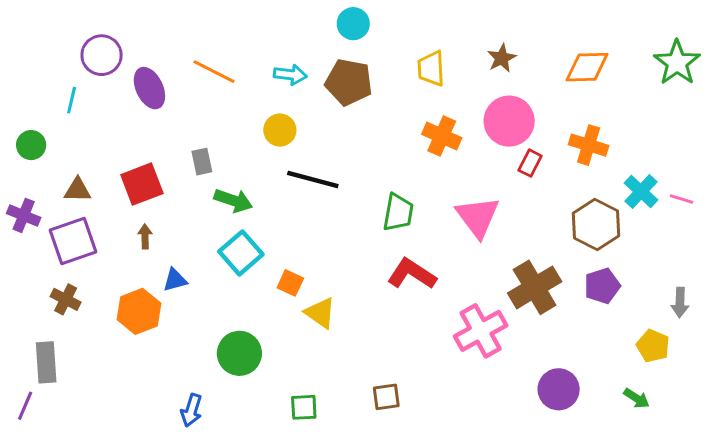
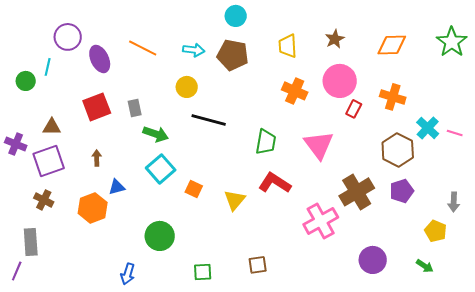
green circle: (31, 145) -> (26, 81), moved
red square: (142, 184) -> (97, 107), moved
yellow triangle: (320, 313) -> (235, 200), moved, turned 35

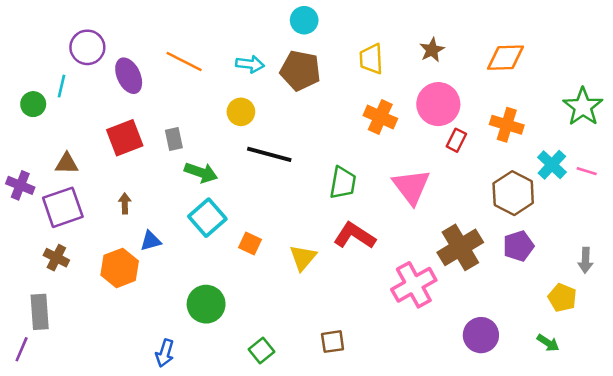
green star: (452, 42) -> (583, 107), moved
green square: (203, 272) -> (262, 351), turned -36

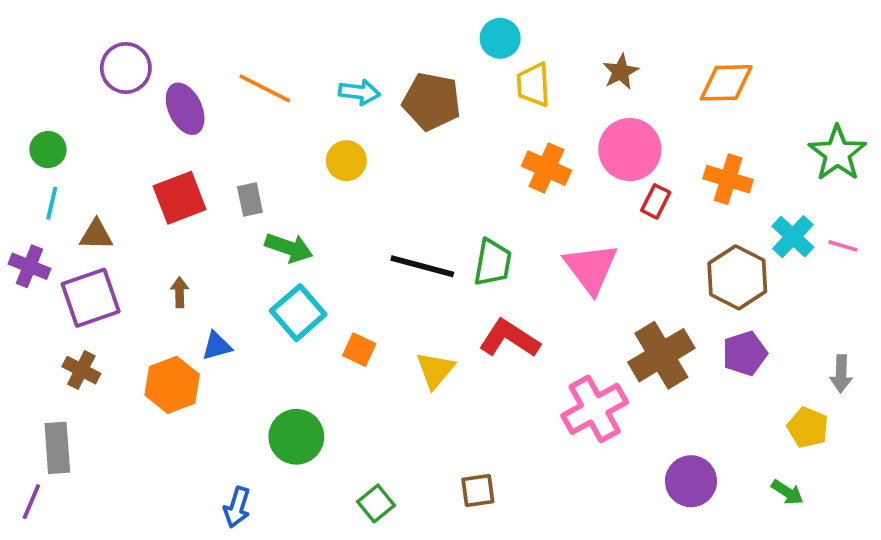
cyan circle: (304, 20) -> (500, 38), moved
cyan line: (62, 86) -> (52, 203), moved
black line: (269, 154) -> (422, 266), moved

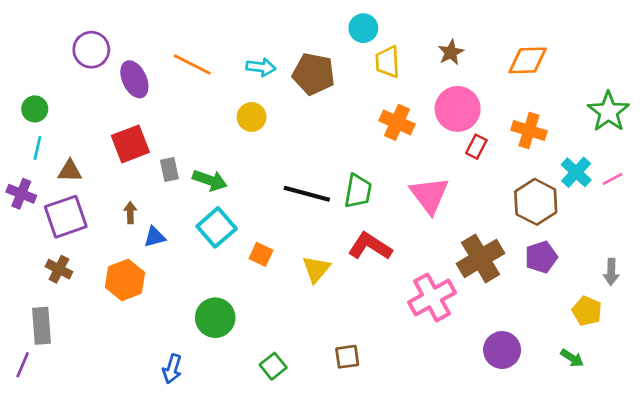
gray rectangle: (250, 200) -> (169, 170), moved
pink line: (843, 246) -> (612, 179), turned -45
blue triangle: (217, 346) -> (155, 237), moved

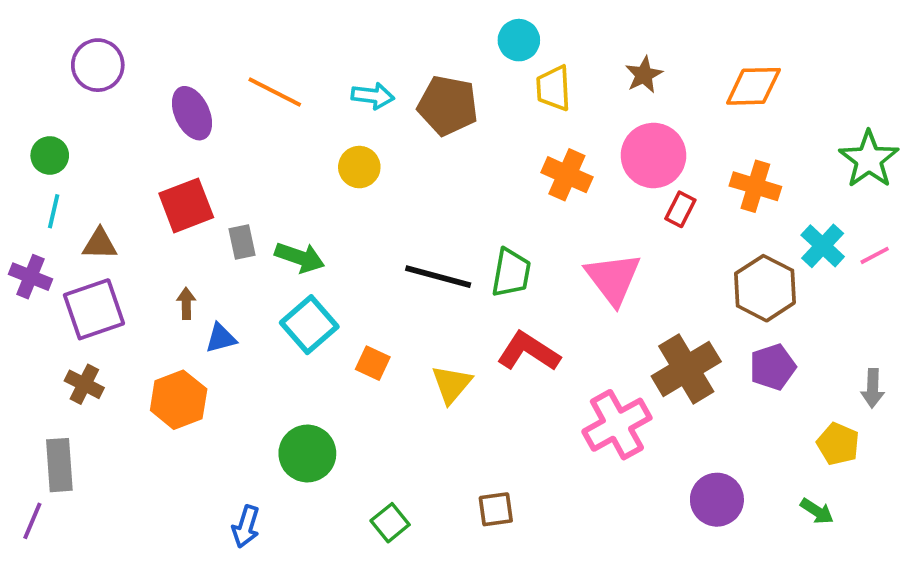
purple circle: (91, 50) -> (98, 65), moved

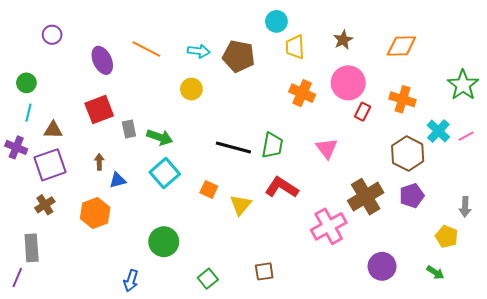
purple circle: (98, 65) -> (52, 35), size x0.7
pink triangle: (613, 279) -> (327, 148), size x0.7
orange square: (373, 363) -> (209, 189), moved
brown cross: (84, 384) -> (45, 205), turned 30

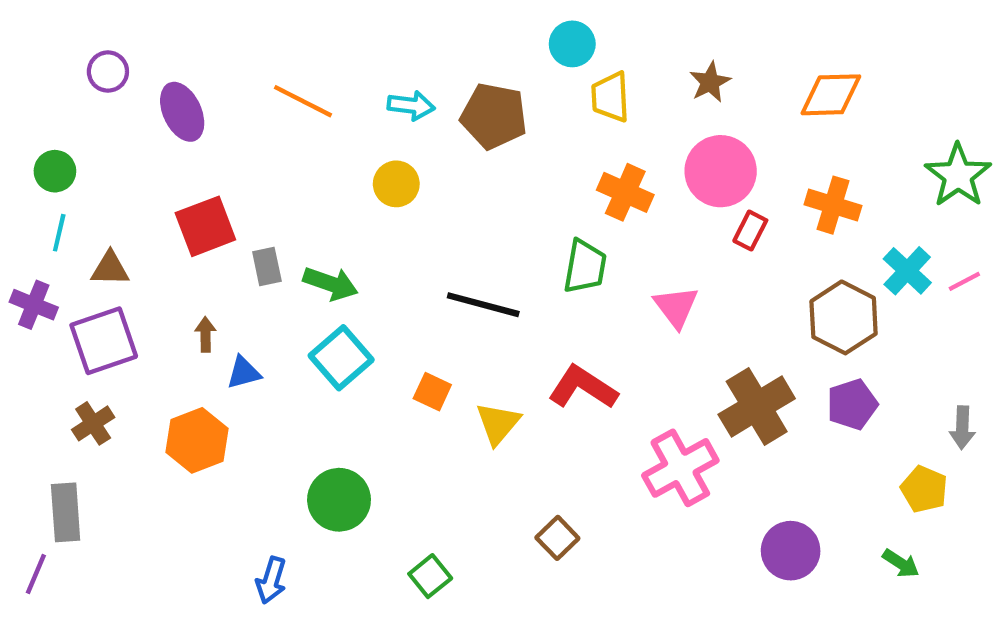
purple ellipse: (102, 60) -> (182, 112), moved
green trapezoid: (272, 145) -> (585, 267), moved
brown square: (264, 271) -> (557, 538), moved, turned -36

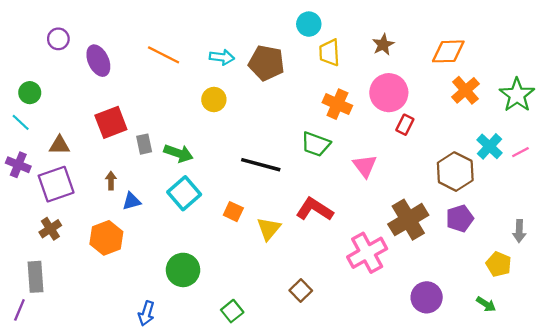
orange cross: (833, 205) -> (465, 90), moved, turned 32
cyan line: (59, 233) -> (21, 122), moved, turned -60
green trapezoid: (585, 267) -> (316, 144), turned 100

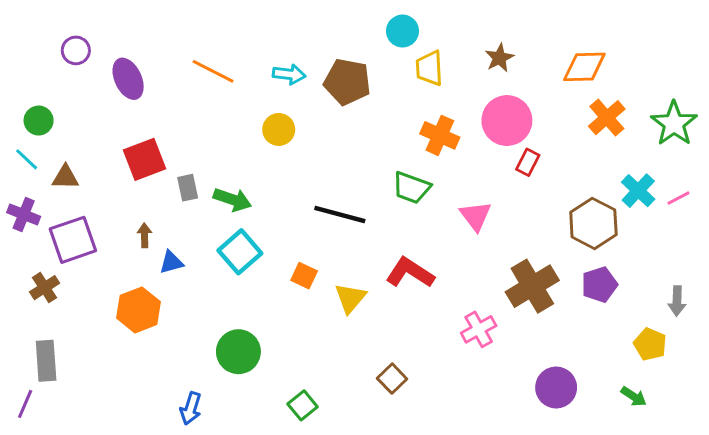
brown triangle: (59, 145) -> (65, 177), moved
brown cross: (50, 229) -> (45, 288), moved
pink cross: (367, 253) -> (479, 329), size x0.7

